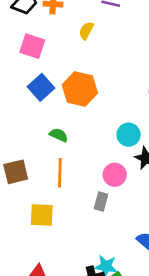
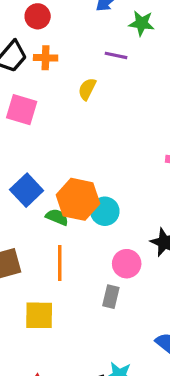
blue square: (41, 87) -> (27, 190), moved
orange hexagon: (80, 89) -> (78, 199), moved
cyan circle: (129, 135) -> (105, 211), moved

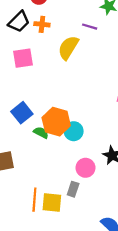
yellow semicircle: (87, 89) -> (68, 48), size x1.6
pink square: (22, 110) -> (23, 58), turned -30
orange line: (60, 263) -> (34, 200), moved
yellow square: (39, 315) -> (52, 202), moved

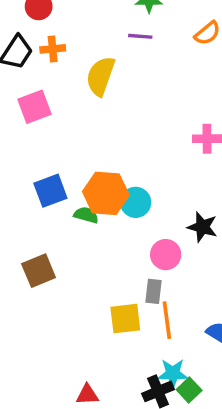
purple line: (90, 27) -> (140, 36), moved
blue square: (22, 113) -> (50, 191), turned 30
orange line: (34, 200) -> (167, 320), moved

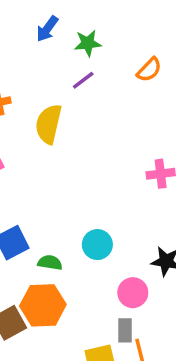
purple line: (140, 36) -> (83, 80), turned -35
orange hexagon: (106, 193) -> (43, 305), moved

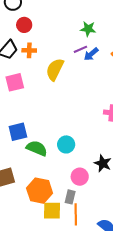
blue arrow: (47, 29) -> (91, 54), moved
green semicircle: (50, 263) -> (37, 148), size x1.5
orange hexagon: (43, 305) -> (40, 191), moved

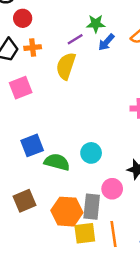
green star: (88, 29) -> (96, 24), moved
purple line: (80, 49) -> (75, 39), moved
gray rectangle: (70, 197) -> (92, 207), moved, size x1.5

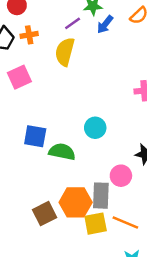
blue square: (32, 145) -> (35, 136), turned 35
cyan circle: (91, 153) -> (95, 128), moved
brown square: (24, 201) -> (45, 214), moved
orange line: (113, 234) -> (125, 222), turned -55

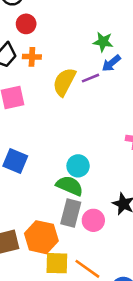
purple line: (73, 23) -> (91, 78), moved
green semicircle: (62, 152) -> (70, 186), moved
gray rectangle: (101, 196) -> (71, 213), moved

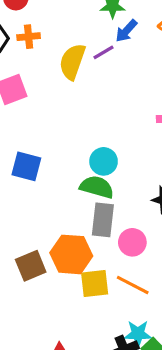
pink circle: (93, 220) -> (132, 242), moved

